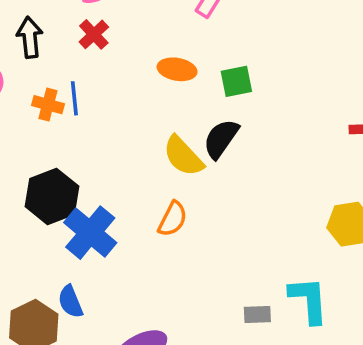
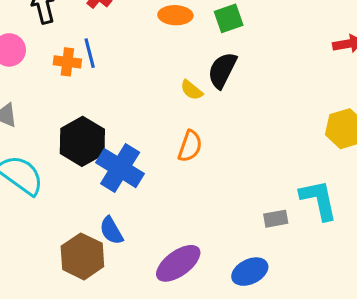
yellow semicircle: (183, 156) -> (192, 90), size x0.6

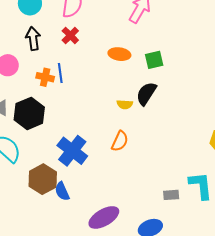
yellow semicircle: (192, 90) -> (125, 104), turned -42
black hexagon: (82, 141) -> (29, 113), moved
brown hexagon: (82, 256) -> (43, 179), moved

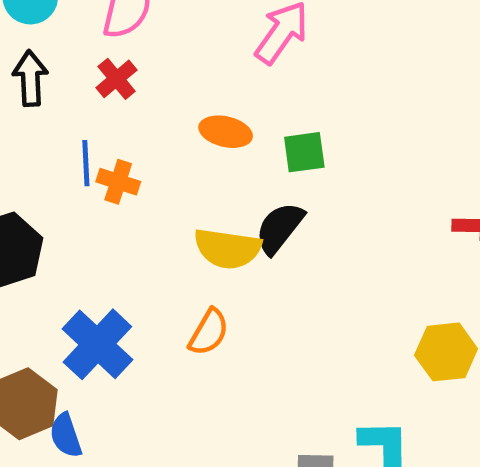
orange cross: (45, 77) -> (118, 182), moved
yellow semicircle: (125, 104) -> (228, 249), size x1.8

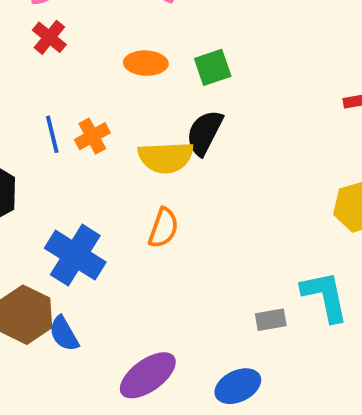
blue line: (86, 163) -> (52, 134), moved
orange cross: (118, 182) -> (92, 136), moved, turned -36

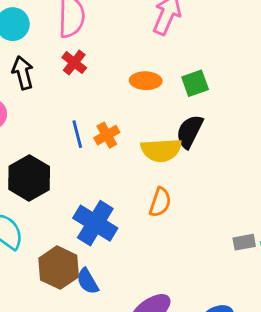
gray rectangle: (271, 320) -> (244, 242), moved

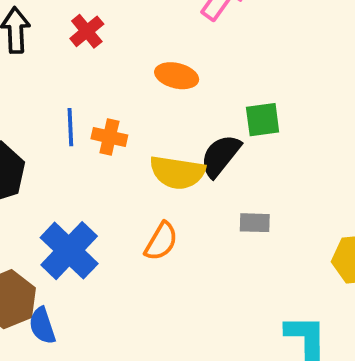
green square: (195, 83) -> (263, 120), moved
orange cross: (107, 135) -> (109, 137), turned 30
gray rectangle: (244, 242) -> (255, 223), moved

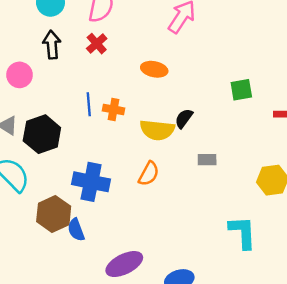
green square: (263, 120) -> (241, 90), moved
black semicircle: (220, 156) -> (184, 118), size x0.7
blue cross: (69, 251) -> (91, 182), turned -30

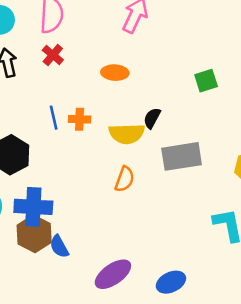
gray rectangle: (207, 160) -> (182, 156), size x2.0
blue cross: (91, 182) -> (33, 207), moved

